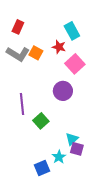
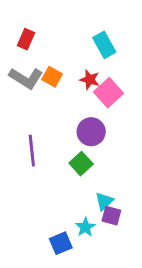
red star: (59, 47) -> (90, 80), moved
green square: (41, 121) -> (81, 164), moved

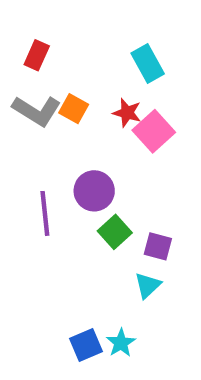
purple circle: (91, 132) -> (94, 191), moved
purple square: (111, 216) -> (158, 246), moved
cyan star: (85, 227) -> (121, 343), moved

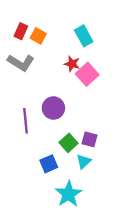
orange square: (74, 109) -> (38, 36), moved
green square: (115, 232) -> (69, 143), moved
cyan star: (121, 343) -> (69, 194), size x1.6
blue square: (86, 345) -> (49, 164), moved

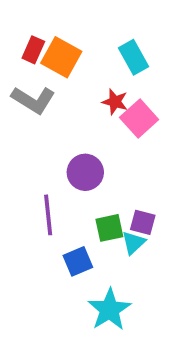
orange square: (38, 36) -> (61, 57), size x1.5
purple line: (26, 121) -> (48, 215), moved
green square: (69, 143) -> (109, 228), turned 30
cyan triangle: (84, 161) -> (134, 243), moved

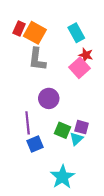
gray L-shape: (33, 100) -> (37, 59), moved, turned 65
red star: (115, 102) -> (86, 55), moved
green square: (109, 228) -> (63, 130), turned 35
blue square: (78, 261) -> (35, 144), moved

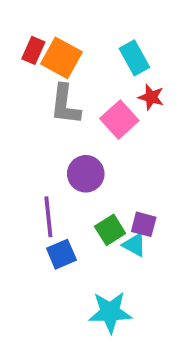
pink square: (79, 68) -> (119, 120), moved
green square: (63, 130) -> (110, 230), turned 35
cyan triangle: (76, 139) -> (134, 245), turned -48
cyan star: (63, 177) -> (110, 312), turned 30

